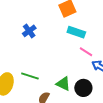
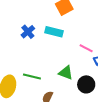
cyan rectangle: (76, 32) -> (54, 32), moved
green triangle: (63, 84) -> (66, 73), moved

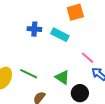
blue cross: (28, 32) -> (34, 29), turned 32

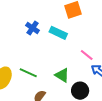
blue cross: (34, 29) -> (33, 28), turned 32

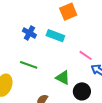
green line: (28, 73) -> (29, 65), moved

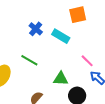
green triangle: (63, 78) -> (61, 79), turned -35

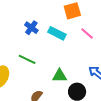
pink line: (87, 61) -> (87, 33), moved

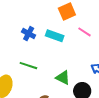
green triangle: (60, 76) -> (63, 78), turned 35

